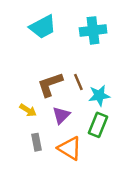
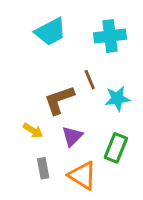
brown line: (78, 82) -> (90, 80), moved
cyan star: (99, 96) -> (117, 99), moved

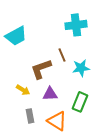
cyan trapezoid: (50, 32) -> (16, 36), moved
purple triangle: (72, 136) -> (50, 94), turned 42

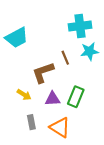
cyan star: (81, 68) -> (89, 51), moved
green rectangle: (80, 102) -> (76, 97), moved

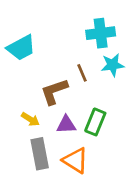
gray rectangle: (31, 122) -> (40, 154), size x1.6

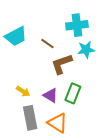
brown line: (82, 73) -> (47, 44), moved, turned -32
brown L-shape: (54, 91) -> (62, 64), moved
purple triangle: (66, 125) -> (51, 95), turned 35

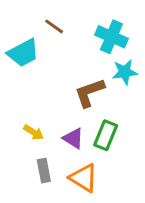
cyan cross: (77, 25) -> (111, 37), turned 30
brown line: (47, 44) -> (54, 26), moved
gray rectangle: (30, 118) -> (44, 171), size x0.7

